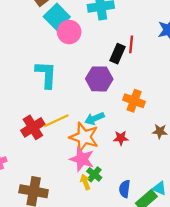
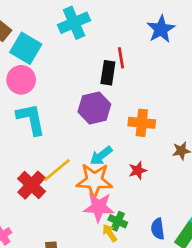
pink circle: (69, 32) -> (21, 80), moved

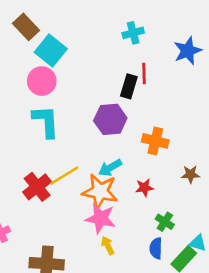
cyan cross: (74, 23) -> (133, 33), moved, size x0.7
green cross: (118, 221) -> (165, 222), moved

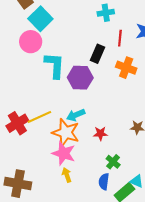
red line: (144, 73) -> (120, 38), moved
cyan L-shape: (46, 121) -> (55, 65), moved
orange cross: (155, 141) -> (126, 68), moved

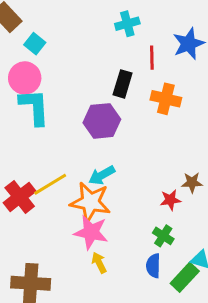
cyan square: (40, 19) -> (35, 44), size x0.6
cyan L-shape: (55, 65) -> (34, 107), moved
red star: (100, 134) -> (170, 200), moved

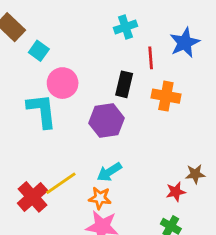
pink circle: (25, 78) -> (63, 83), moved
orange star: (90, 202) -> (100, 198), size x0.6

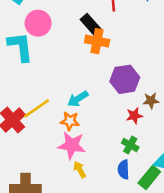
black rectangle: (124, 84) -> (90, 24), turned -55
orange cross: (166, 96) -> (97, 41), moved
purple hexagon: (106, 121) -> (125, 79), moved

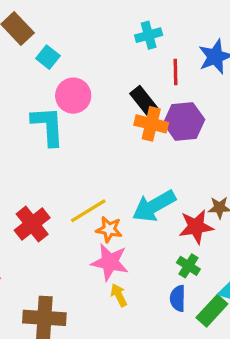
purple hexagon: (125, 79) -> (184, 121), moved
cyan arrow: (78, 99) -> (154, 206), moved, size x1.5
yellow line: (37, 108) -> (88, 211), moved
red star: (134, 116) -> (196, 227), size x1.5

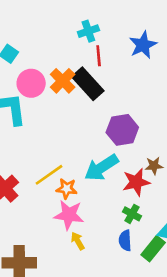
red line: (176, 72) -> (99, 56), moved
black rectangle: (144, 101) -> (88, 84), size x1.4
purple hexagon: (184, 121) -> (122, 130), moved
orange cross: (151, 124) -> (63, 81), moved, turned 35

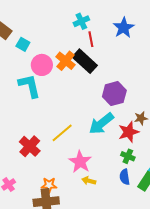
orange star: (67, 189) -> (49, 185), moved
pink star: (69, 215) -> (80, 162), turned 30
yellow arrow: (78, 241) -> (89, 181), turned -40

